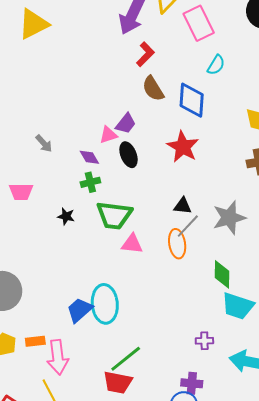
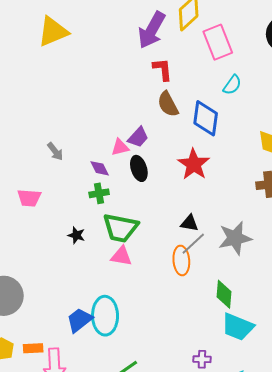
red L-shape: (145, 54) -> (163, 69), turned -55
black star: (66, 216) -> (76, 235), moved
pink triangle: (132, 244) -> (121, 256), moved

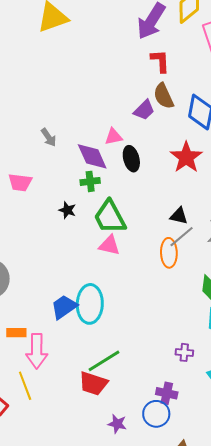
purple trapezoid: (138, 137) -> (144, 110), moved
purple diamond: (100, 168) -> (92, 156), size x1.6
green trapezoid: (120, 228) -> (110, 217), turned 48
black star: (76, 235) -> (67, 210), moved

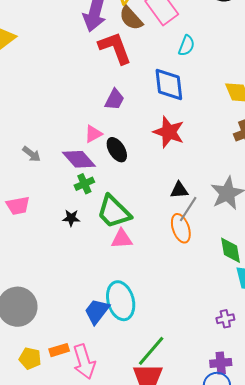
red L-shape: (160, 61) -> (115, 48), size x1.5
brown semicircle: (164, 96) -> (131, 18), moved

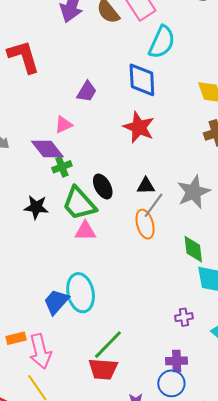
cyan semicircle: (186, 46) -> (162, 42), size x1.6
red L-shape: (115, 48) -> (24, 57), moved
black ellipse: (117, 150) -> (103, 186), moved
green cross: (84, 184) -> (62, 167), moved
black star: (71, 218) -> (36, 207), size x1.4

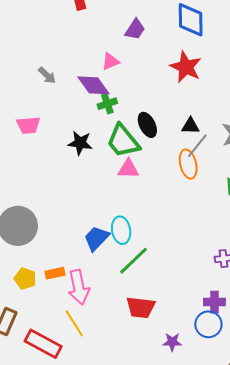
cyan ellipse: (81, 293) -> (121, 230), size x0.7
green line: (108, 345) -> (134, 261), moved

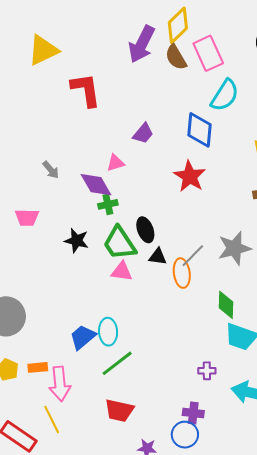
black triangle: (190, 126) -> (158, 257), moved

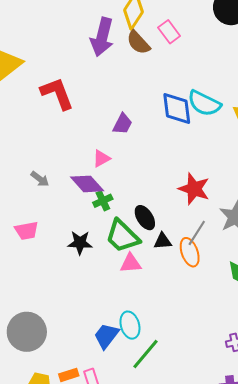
pink rectangle: (208, 53) -> (169, 32), size x0.7
cyan semicircle: (225, 95) -> (204, 103), moved, turned 96
red star: (190, 176) -> (194, 189), moved

